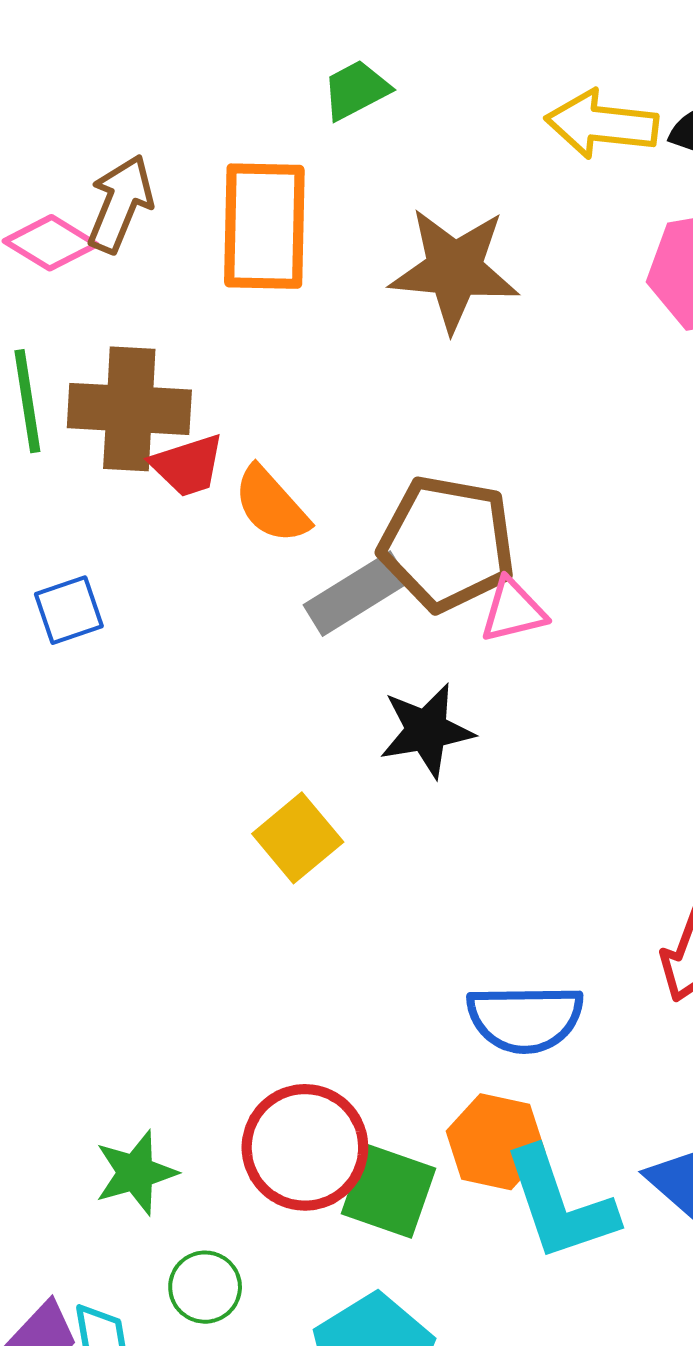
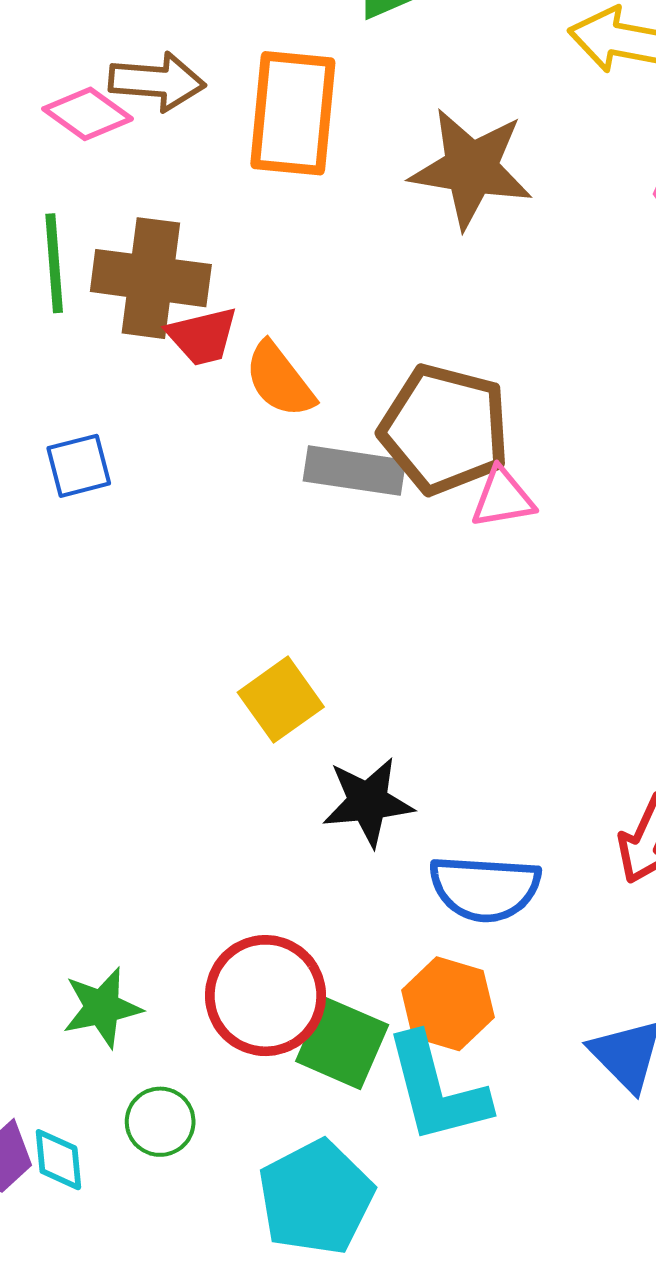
brown arrow: (120, 204) -> (157, 82), turned 68
gray rectangle: (356, 594) -> (354, 471), turned 36
black star: (427, 730) -> (368, 802), moved
cyan L-shape: (560, 1205) -> (437, 1089), moved

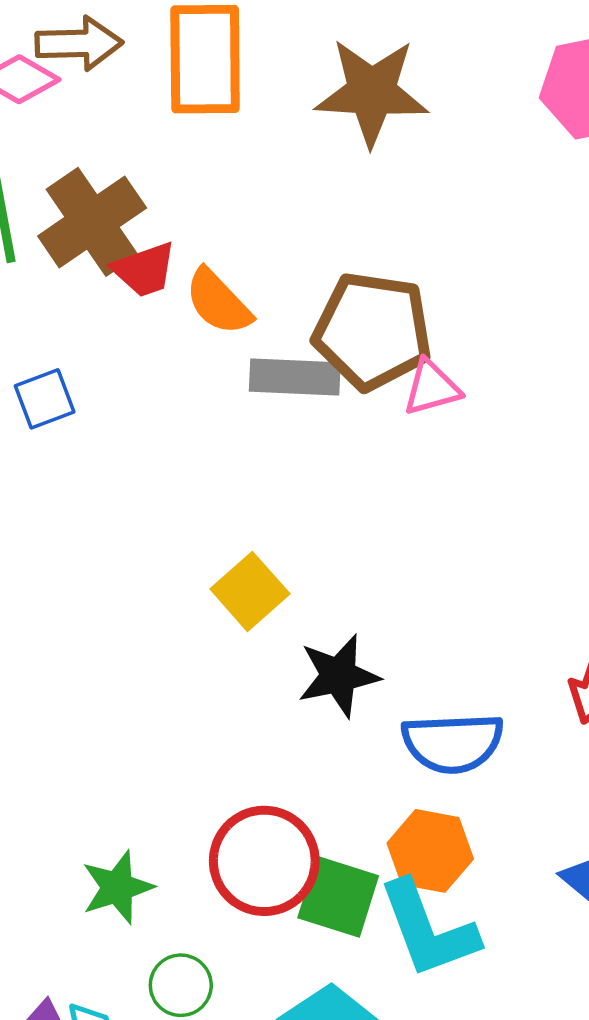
brown cross: (151, 278) -> (92, 222), turned -36

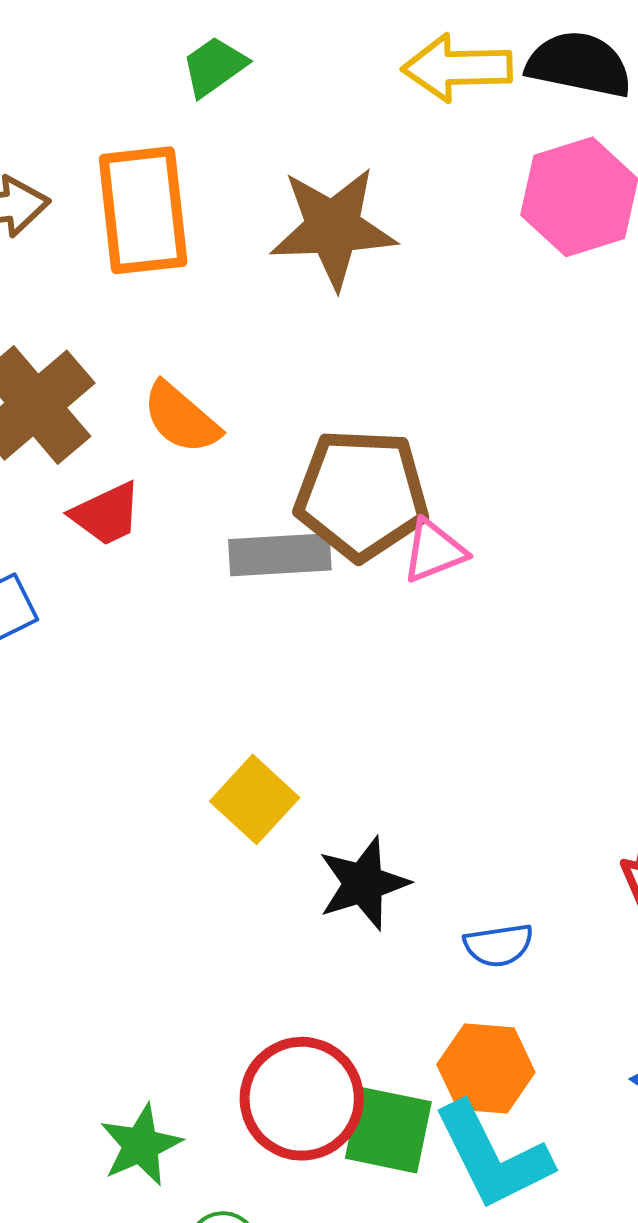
red trapezoid: (144, 270) -> (106, 514), moved
orange semicircle: (218, 302) -> (181, 418), moved
blue semicircle: (453, 743) -> (498, 945), size x0.6

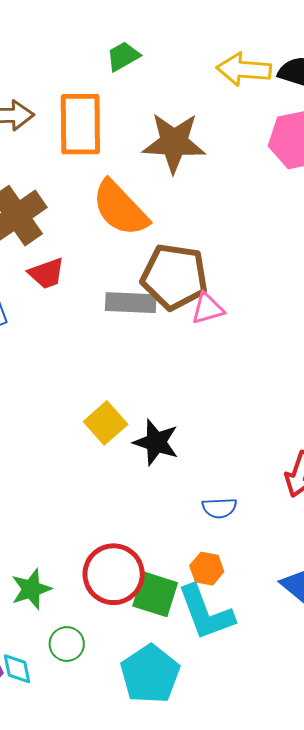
orange semicircle: (181, 418) -> (120, 208), moved, size x1.5
black star: (363, 883) -> (156, 442), moved, turned 30
orange hexagon: (486, 1068) -> (207, 569), size x0.7

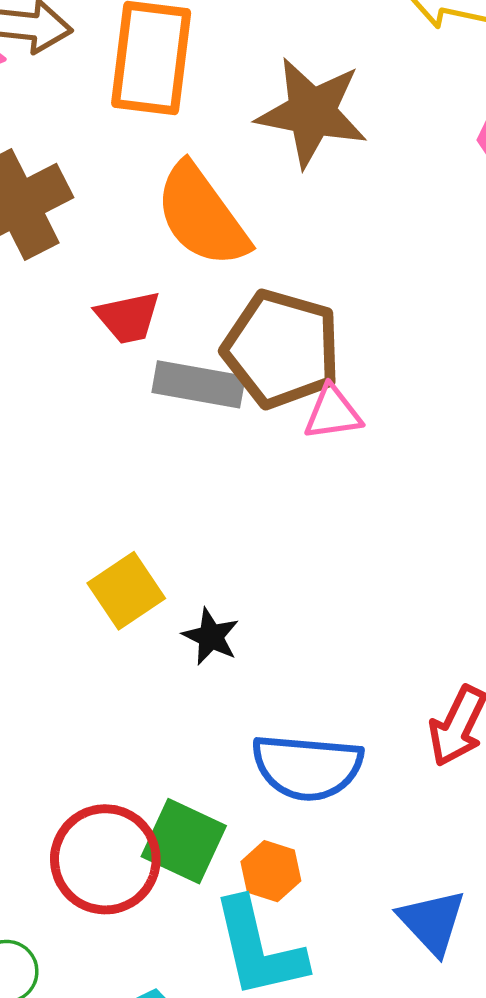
red trapezoid: (46, 273) -> (128, 317), moved
black star: (156, 442) -> (211, 637), size x0.7
blue semicircle: (219, 508) -> (307, 767), size x1.8
green square: (155, 594) -> (184, 841), moved

